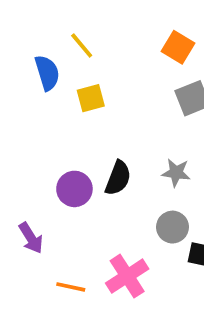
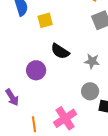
black semicircle: (118, 178) -> (60, 51), moved, turned 102
orange line: (71, 287) -> (34, 124), turned 70

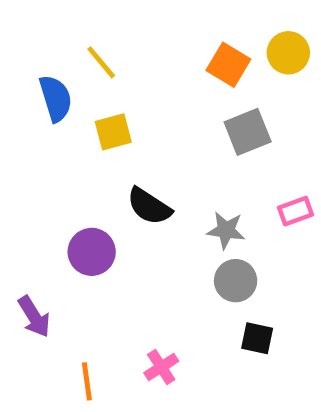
gray circle: (90, 91) -> (236, 281), moved
pink cross: (65, 118) -> (161, 367), size x0.6

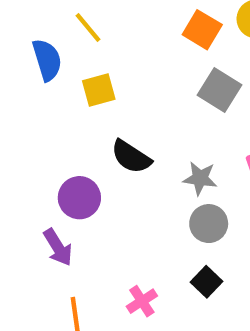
gray square: (248, 132) -> (219, 90), turned -36
purple arrow: (34, 317) -> (58, 247), moved
black square: (257, 338) -> (207, 282), moved, turned 32

